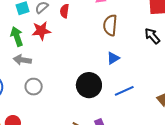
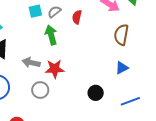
red star: (41, 31) -> (55, 69), moved
green arrow: (17, 36) -> (51, 35), moved
black circle: (89, 85) -> (96, 93), size x0.6

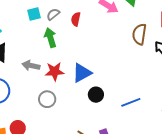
brown semicircle: (121, 35) -> (139, 34), moved
blue triangle: (122, 68) -> (82, 73), moved, size x1.5
gray circle: (40, 90) -> (47, 99), moved

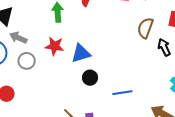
gray arrow: (31, 66) -> (18, 38), moved
gray circle: (47, 99) -> (27, 61), moved

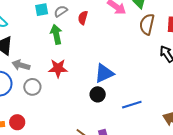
brown semicircle: (145, 28) -> (147, 24), moved
blue triangle: (81, 53) -> (104, 73), moved

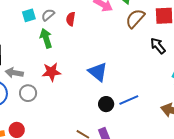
brown semicircle: (147, 24) -> (135, 19), turned 35
blue triangle: (104, 73) -> (98, 72), turned -50
black circle: (98, 94) -> (106, 104), moved

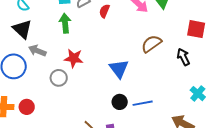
brown semicircle: (135, 19) -> (151, 44), moved
green arrow: (46, 38) -> (65, 23), moved
gray circle: (28, 93) -> (59, 78), moved

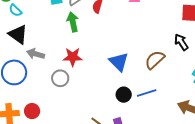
green arrow: (65, 23) -> (73, 22), moved
brown semicircle: (151, 44) -> (155, 60), moved

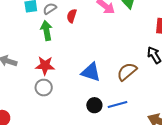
blue triangle: (119, 62) -> (91, 72), turned -30
gray circle: (60, 78) -> (44, 88), moved

